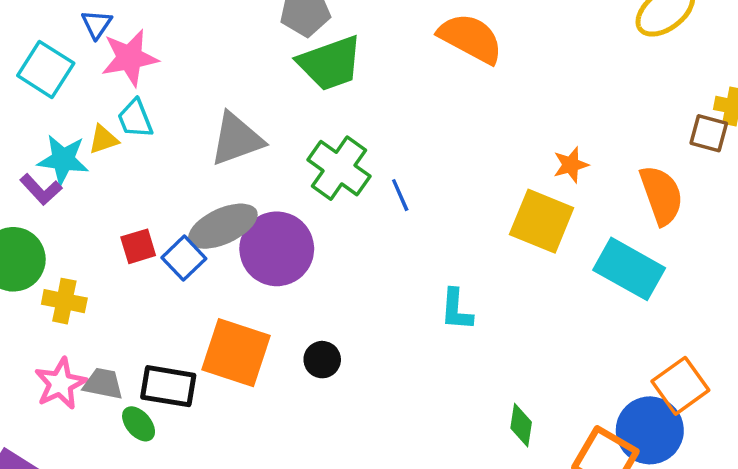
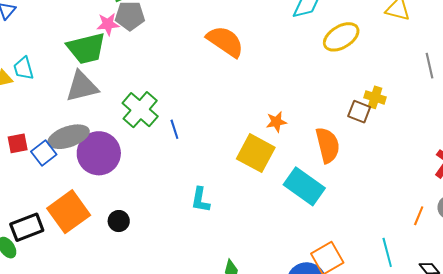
pink star: (130, 58) -> (108, 24), moved, size x0.7
green trapezoid: (330, 63) -> (86, 48), moved
orange square: (236, 353) -> (69, 212), turned 30
black rectangle: (168, 386) -> (27, 227), turned -36

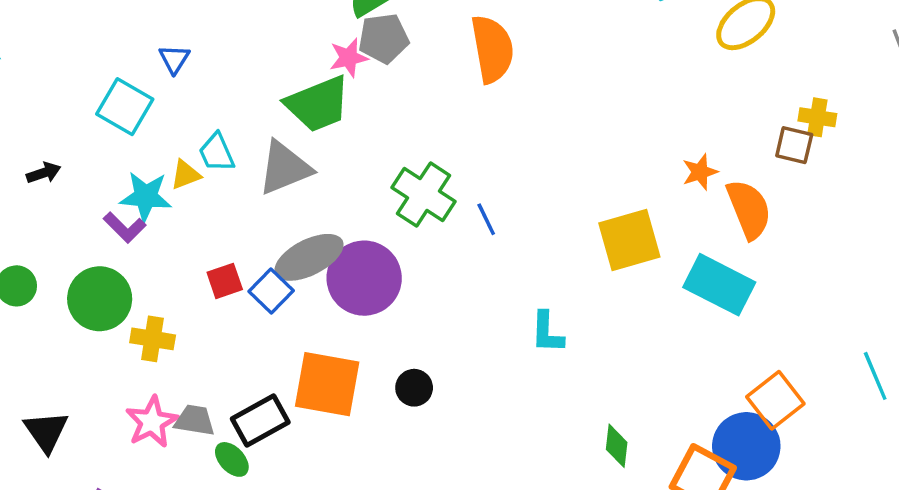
orange semicircle: (225, 41) -> (492, 49), moved, turned 54
gray triangle: (82, 87) -> (285, 168), moved
orange star: (276, 122) -> (700, 172), moved
yellow square: (256, 153) -> (629, 240), turned -36
orange square: (69, 212) -> (327, 384), turned -36

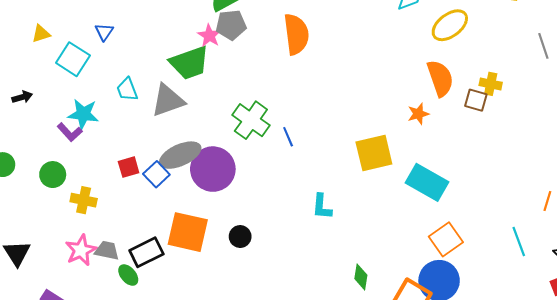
pink star: (349, 58) -> (209, 36), turned -30
yellow triangle: (186, 175) -> (41, 34), moved
orange semicircle: (749, 209) -> (440, 78), moved
green circle: (100, 299) -> (53, 175), size x0.7
orange square: (775, 400) -> (446, 239), moved

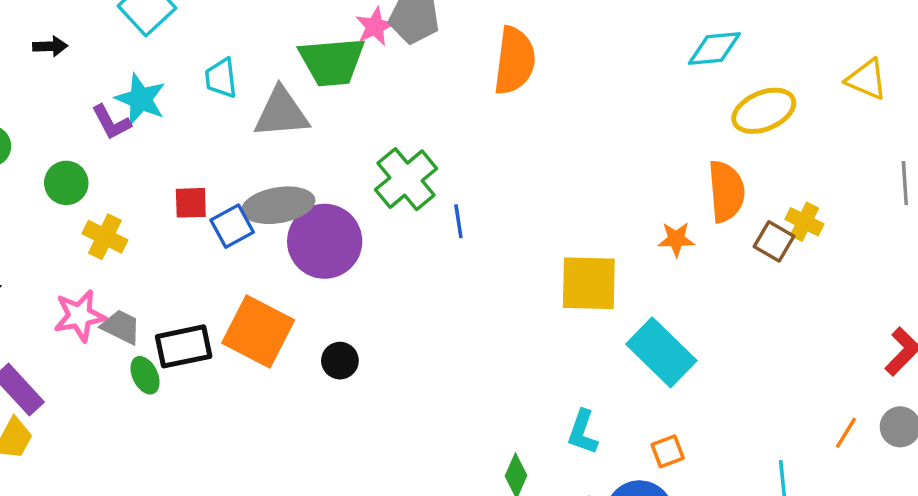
cyan L-shape: (322, 207) -> (583, 432), moved
orange square: (446, 239) -> (668, 451), size x0.6

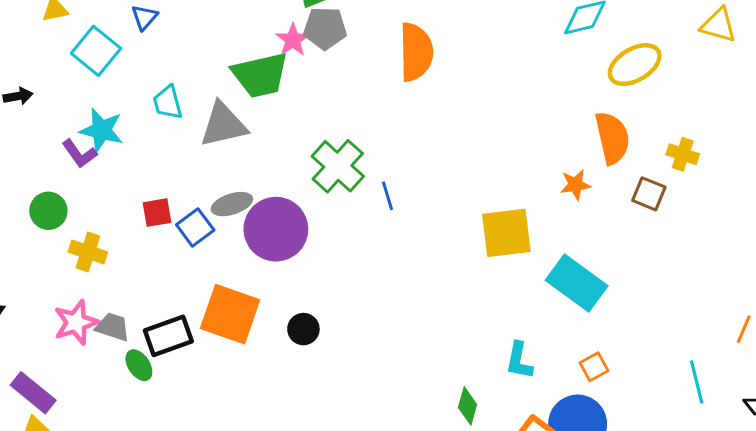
gray ellipse: (278, 205) -> (232, 204), size x0.7
brown square: (774, 241) -> (649, 194), moved

